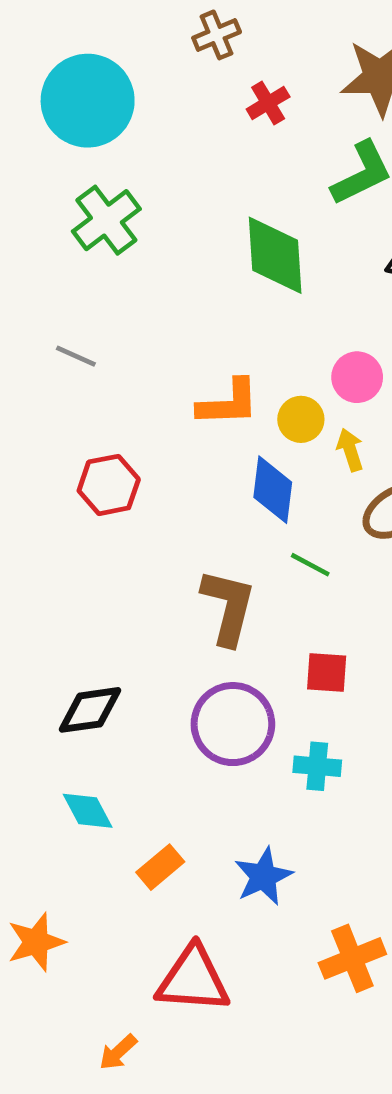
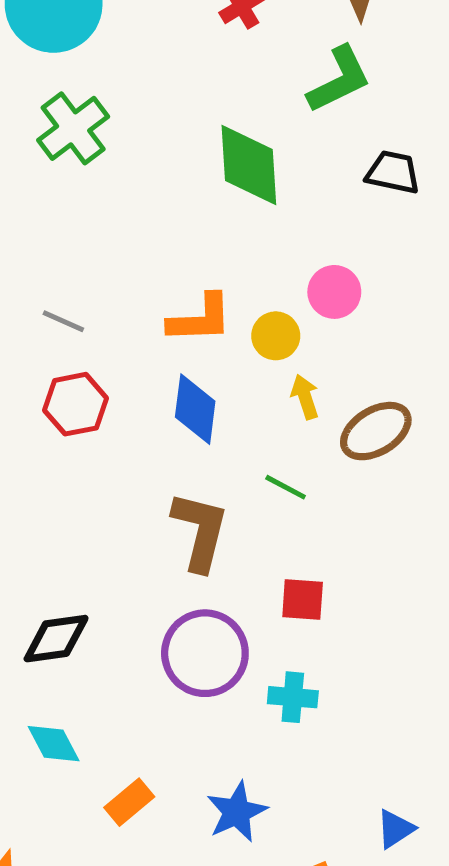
gray line: (76, 356) -> (63, 321), moved
yellow arrow: (350, 450) -> (305, 397), moved
blue diamond: (273, 490) -> (195, 409), moved

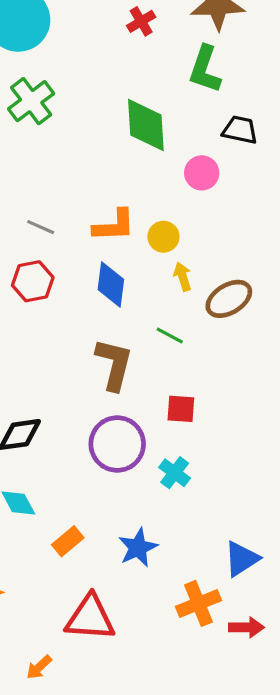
green L-shape: (339, 80) -> (205, 69), turned 135
pink circle: (334, 292) -> (202, 173), moved
gray line: (63, 321) -> (41, 227), moved
cyan cross: (293, 697) -> (175, 473), turned 32
blue triangle: (395, 829) -> (242, 559), size x1.4

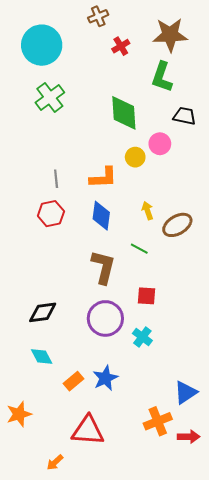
gray line: (41, 227) -> (56, 179), turned 60
yellow circle: (163, 237) -> (135, 157), moved
blue star: (138, 548) -> (105, 378), moved

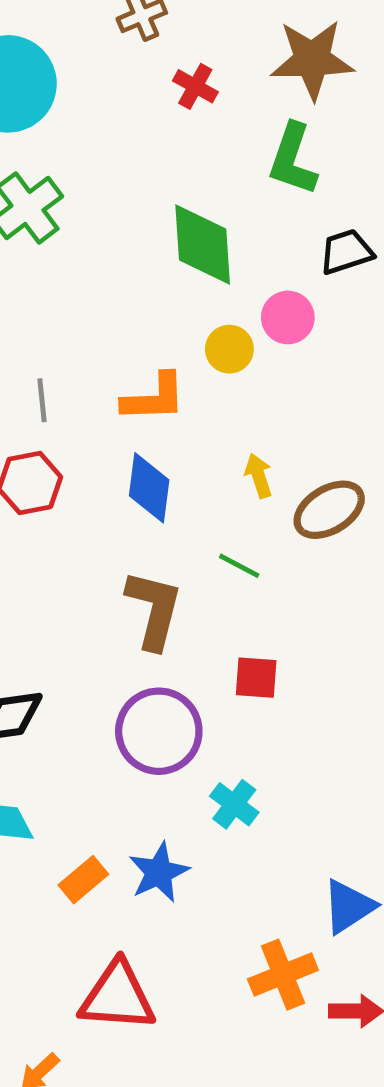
red cross: (121, 46) -> (195, 86), turned -30
black trapezoid: (185, 116) -> (346, 252), turned -30
cyan cross: (142, 337) -> (234, 804), moved

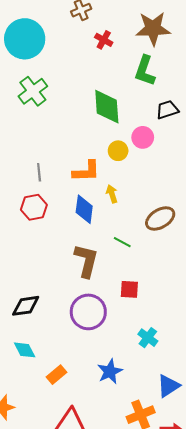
yellow arrow: (259, 476) -> (112, 194), moved
cyan cross: (234, 804) -> (148, 338), moved
blue star: (159, 872) -> (110, 371), moved

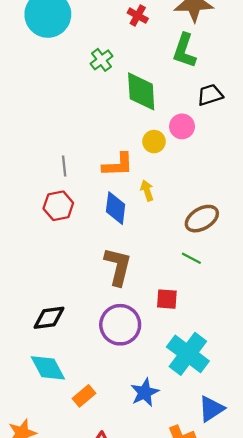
green cross: (33, 91) -> (102, 60), moved, size x0.7
green line: (122, 242) -> (191, 258), moved
cyan cross: (148, 338) -> (188, 354), size x1.8
cyan diamond: (25, 350) -> (48, 368), size x1.4

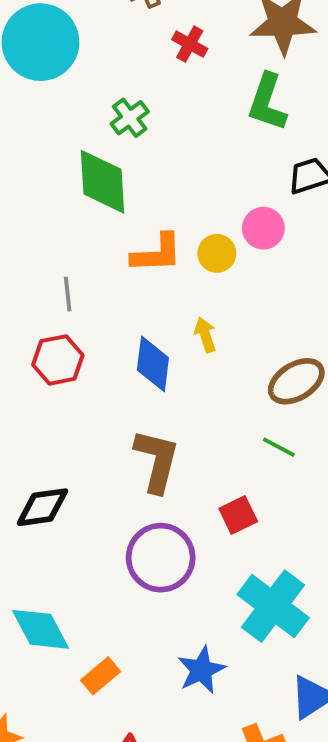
green diamond: (141, 91) -> (103, 182), moved
orange L-shape: (118, 165) -> (157, 253), moved
red square: (167, 299) -> (238, 515), turned -30
black diamond: (49, 318) -> (42, 507), moved

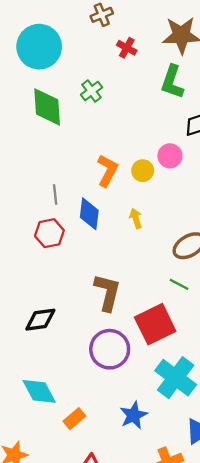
green diamond: (103, 182) -> (47, 107), moved
orange L-shape: (157, 253) -> (107, 171), turned -60
blue diamond: (153, 364) -> (89, 214), moved
red square: (238, 515) -> (155, 324), size x1.8

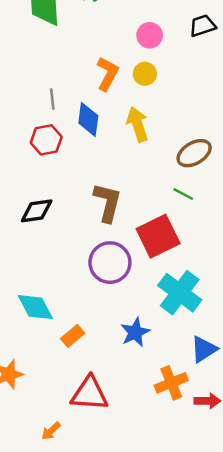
pink circle: (170, 156) -> (150, 35), moved
yellow arrow: (136, 218) -> (138, 124), size x1.6
black diamond: (40, 320) -> (37, 211), moved

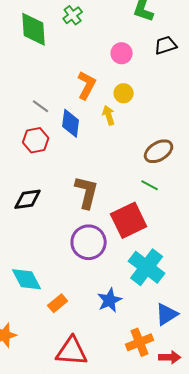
yellow circle: (145, 74) -> (124, 93), moved
gray line: (52, 99) -> (41, 106), turned -48
yellow arrow: (138, 124) -> (109, 115), moved, size x0.7

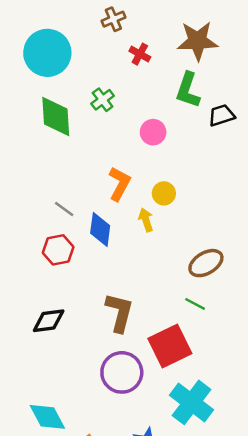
black trapezoid: (166, 45) -> (222, 115), moved
pink circle: (122, 53) -> (153, 132), moved

